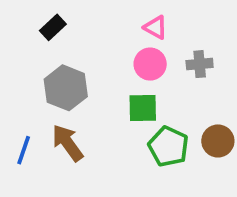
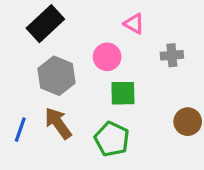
black rectangle: (53, 27) -> (45, 24), size x1.6
pink circle: (150, 64) -> (107, 57), moved
green pentagon: (168, 146) -> (112, 139), moved

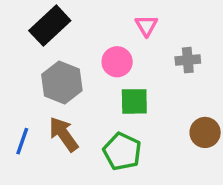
pink triangle: (134, 24) -> (146, 26), turned 30

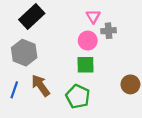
gray cross: (188, 60) -> (109, 31), moved
pink circle: (117, 62) -> (88, 41), moved
gray hexagon: (62, 82) -> (24, 53), moved

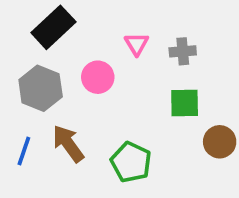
pink triangle: (93, 16) -> (137, 44), moved
pink circle: (88, 41) -> (98, 77), moved
green square: (86, 65) -> (185, 103), moved

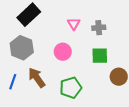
pink circle: (98, 77) -> (63, 52), moved
green pentagon: (131, 162) -> (71, 88), turned 30

